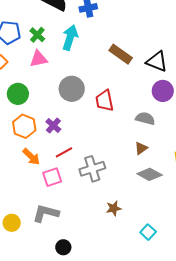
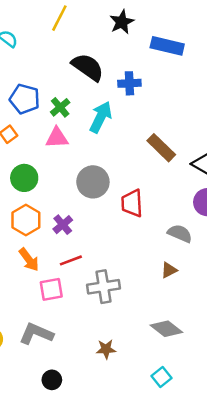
gray diamond: (150, 174) -> (166, 329), moved
brown star: (114, 208) -> (106, 349), moved

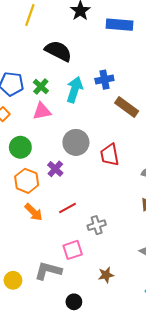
blue cross: (129, 83) -> (104, 80), moved
purple cross: (63, 225) -> (55, 169), moved
gray cross: (104, 287) -> (97, 225), size x0.7
pink square: (51, 289) -> (73, 250), moved
black circle: (52, 380) -> (74, 302), moved

